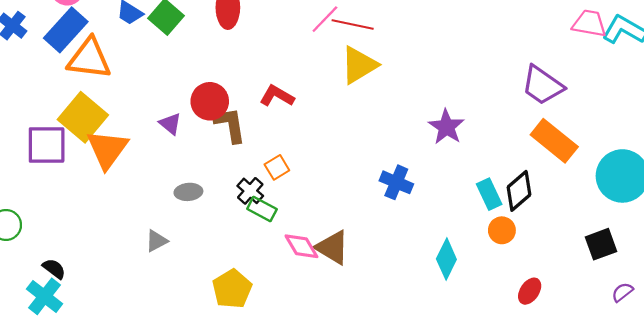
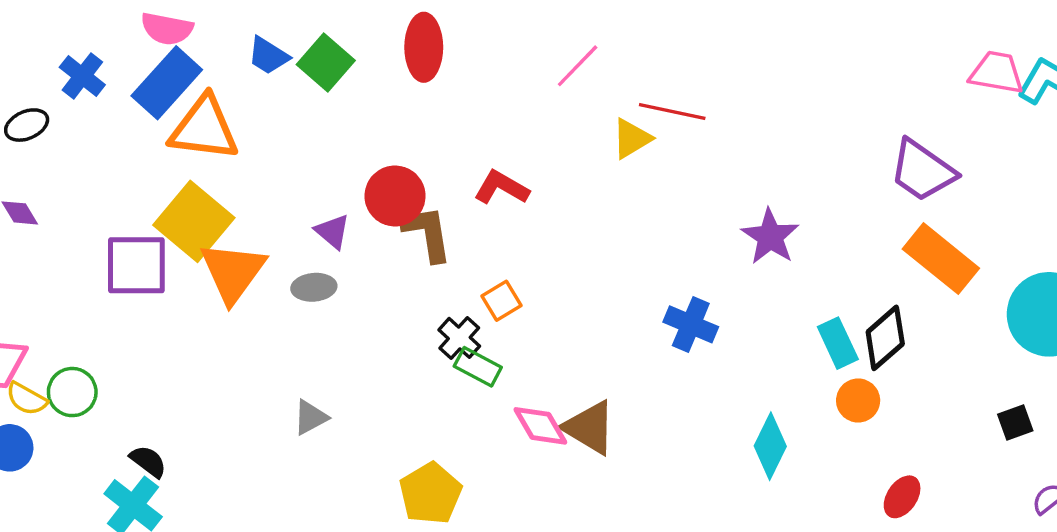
red line: (353, 25) -> (672, 111), moved
yellow triangle: (359, 65) -> (632, 139), size x0.7
gray ellipse: (188, 192) -> (314, 287), moved
black square: (601, 244) -> (1015, 422), size x0.7

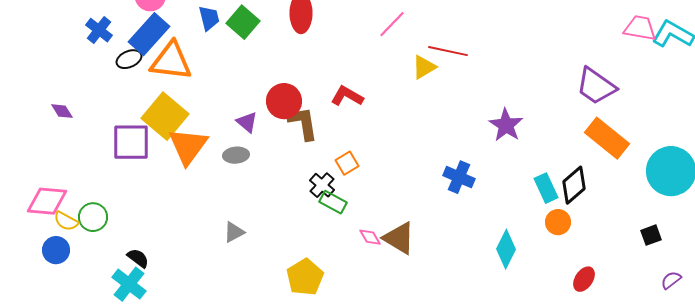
blue trapezoid: (268, 56) -> (209, 18), turned -136
black ellipse: (27, 125) -> (129, 59), moved
pink diamond: (540, 426) -> (370, 237), size x0.7

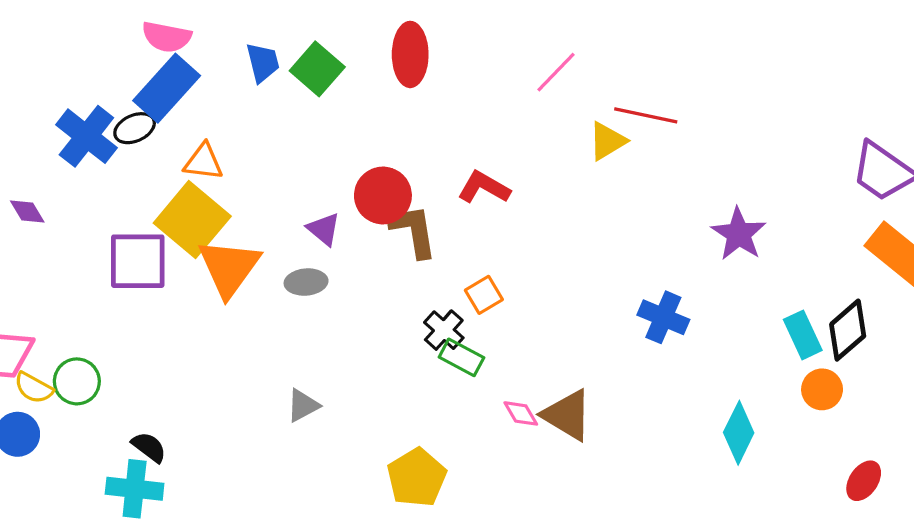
blue cross: (99, 30) -> (86, 136), moved, size x1.4
orange triangle: (171, 61) -> (203, 162), moved, size x0.6
cyan cross: (129, 284) -> (135, 489), turned -32

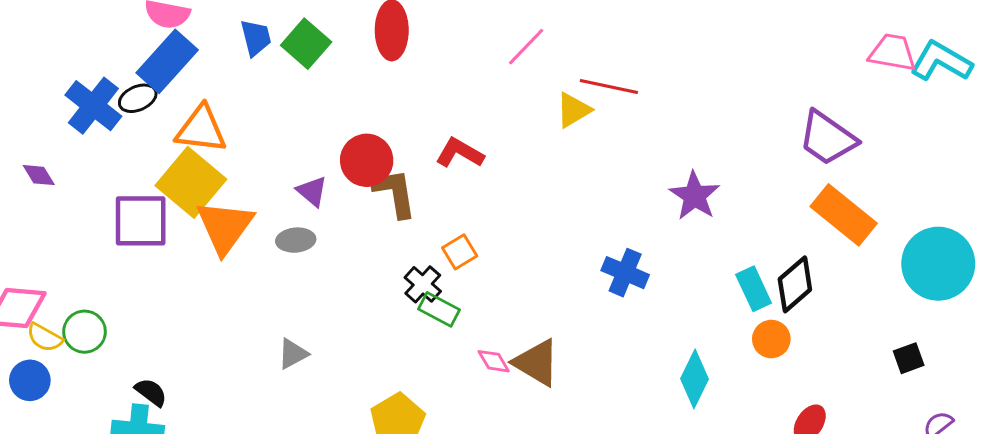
orange triangle: (203, 162) -> (201, 129), size x1.4

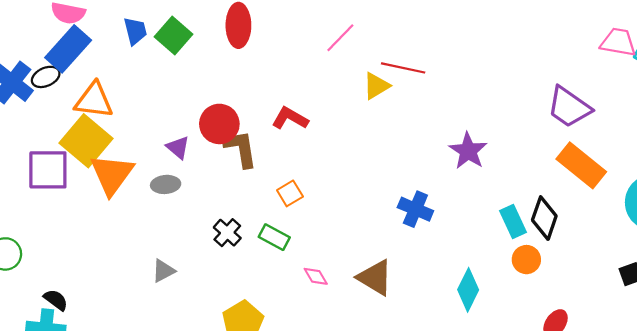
black cross: (423, 284) -> (227, 233), moved
black diamond: (795, 284) -> (544, 218), turned -30
brown triangle: (536, 363) -> (375, 277), moved

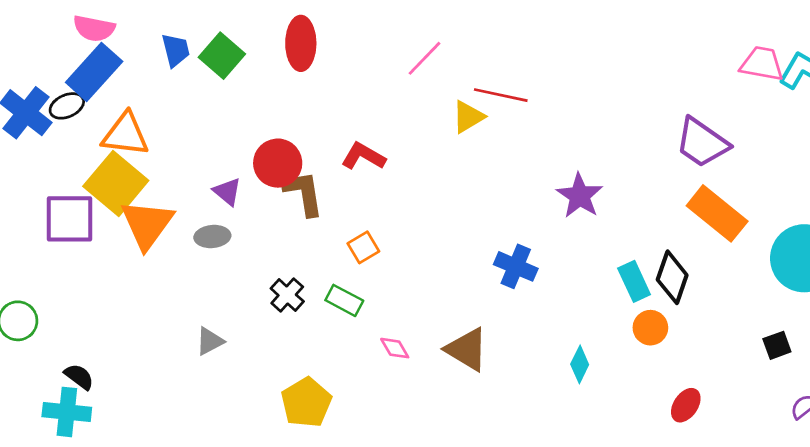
cyan diamond: (468, 290) -> (580, 364), size x0.7

